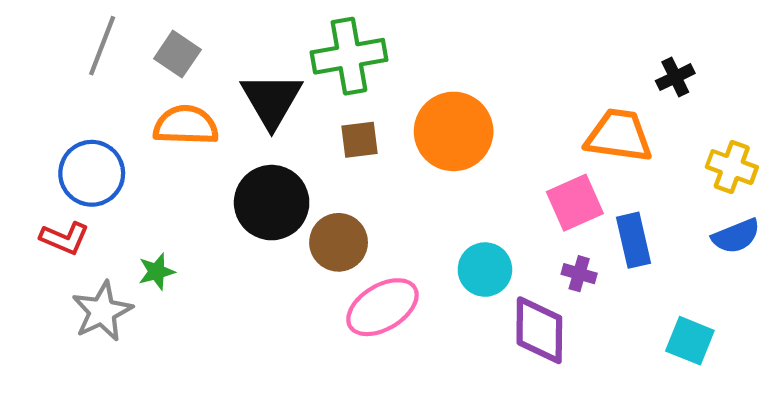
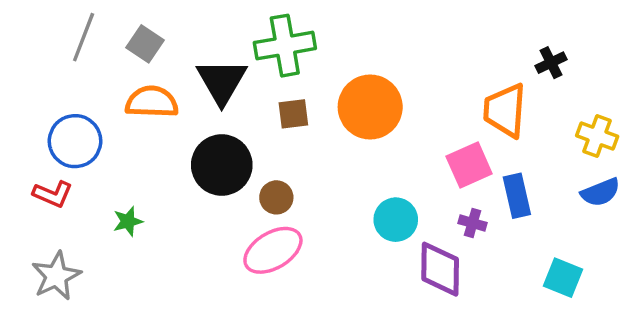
orange trapezoid: (619, 136) -> (505, 110), turned -94
brown circle: (339, 242) -> (276, 197), size x0.7
pink ellipse: (382, 307) -> (273, 250), moved
gray star: (102, 311) -> (56, 276), moved

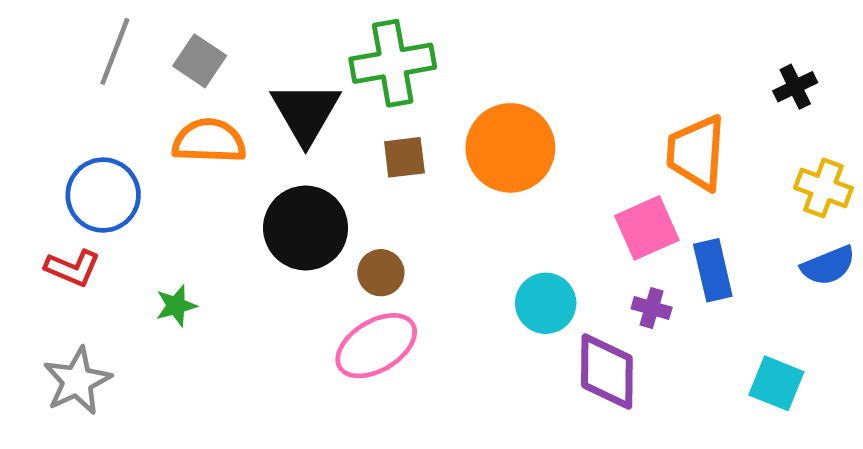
black cross: (551, 63) -> (795, 87), moved

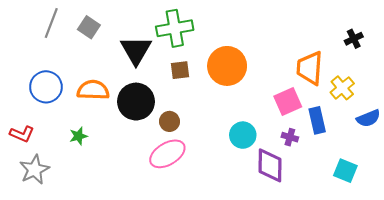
orange semicircle: (209, 141) -> (93, 90), moved
yellow cross: (823, 188) -> (342, 88), moved, turned 30
red L-shape: (73, 268) -> (22, 134), moved

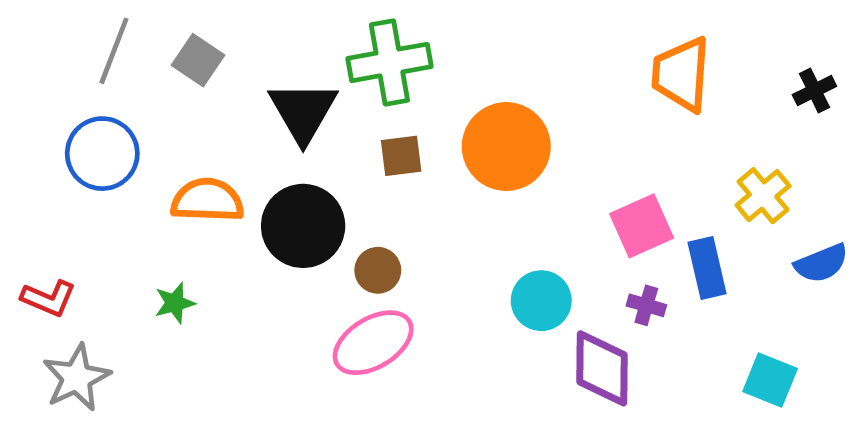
black cross: (354, 39) -> (814, 91), moved
orange trapezoid: (310, 68) -> (681, 74), moved
blue circle: (46, 87) -> (102, 154), moved

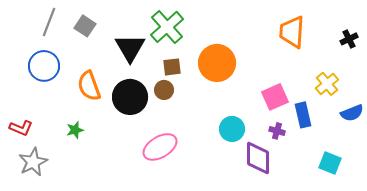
green cross: (389, 62) -> (167, 27), turned -32
orange semicircle: (207, 200) -> (89, 86), turned -112
brown circle: (378, 270) -> (164, 90), moved

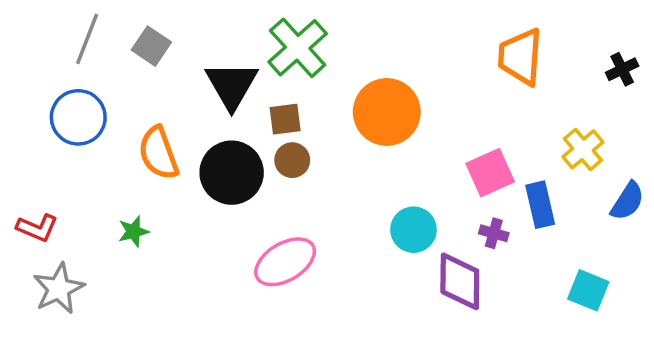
brown square: (172, 67) -> (285, 119), moved
blue semicircle: (352, 113) -> (627, 201), turned -35

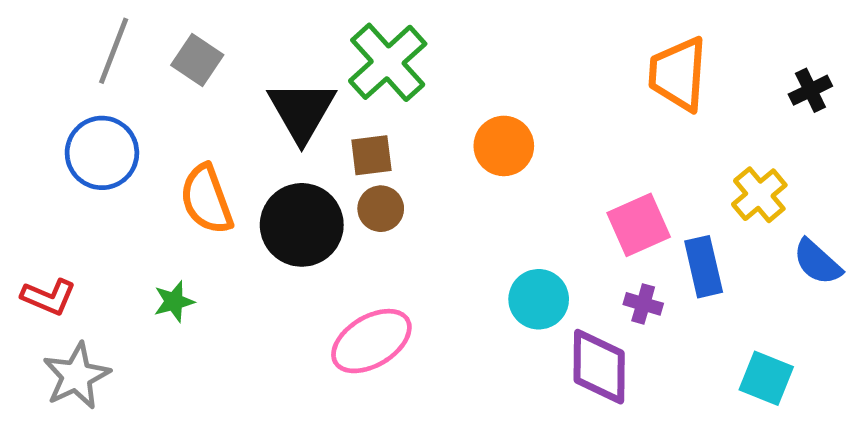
orange circle: (387, 112) -> (504, 146), size x0.7
blue semicircle: (627, 201) -> (817, 262), turned 99

